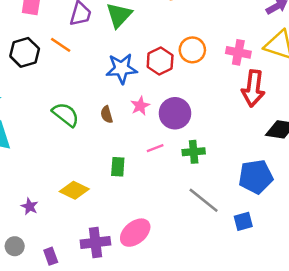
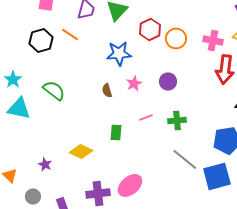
red hexagon: (160, 61) -> (150, 29), moved
purple circle: (175, 113) -> (168, 81), moved, size x0.7
green semicircle: (66, 115) -> (54, 90), moved
blue square: (243, 221) -> (217, 176), size x1.8

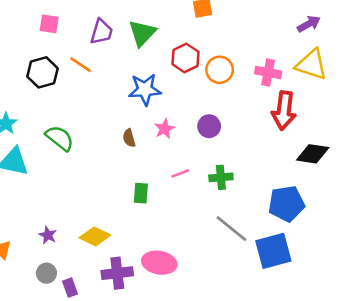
yellow diamond: (81, 151) -> (95, 236), moved
pink ellipse: (130, 185) -> (159, 263), turned 50
gray circle: (33, 196) -> (46, 273), moved

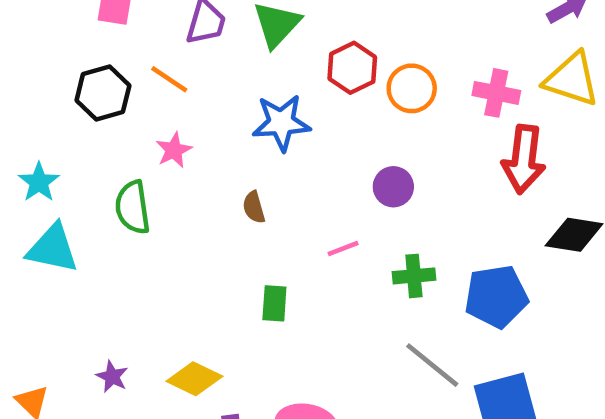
pink star: (165, 129) -> (174, 150), moved
green semicircle: (60, 138) -> (133, 207), turned -136
pink line: (180, 173) -> (343, 248), moved
blue pentagon: (286, 204) -> (496, 296), moved

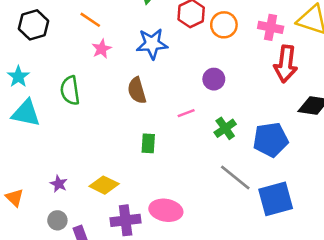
black hexagon: (103, 93) -> (33, 25), moved
pink star: (174, 150) -> (102, 49), moved
brown semicircle: (254, 207) -> (137, 90), size x1.5
green cross: (414, 276) -> (225, 128), turned -30

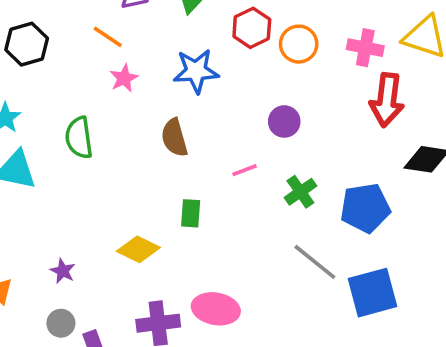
yellow diamond: (104, 185) -> (138, 249), moved

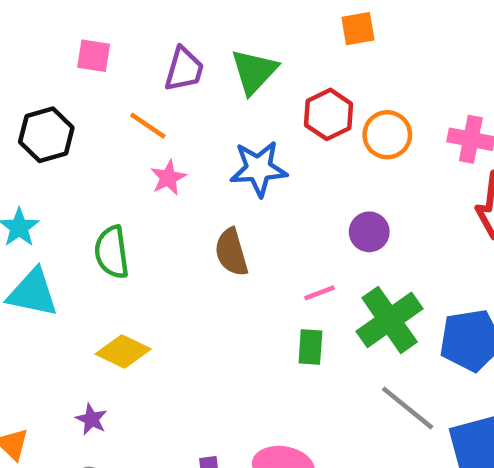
green cross: (300, 192) -> (390, 320), size x1.6
green rectangle: (191, 213) -> (310, 347), moved
yellow diamond: (138, 249) -> (123, 352), moved

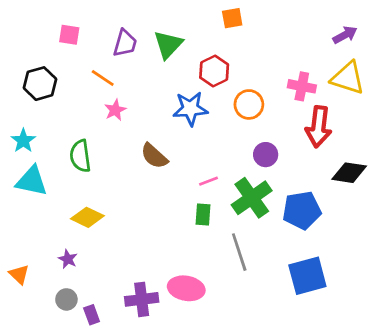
orange circle: (387, 135) -> (249, 104), moved
blue star: (259, 169) -> (190, 109), moved
purple circle: (369, 232) -> (266, 155), moved
brown semicircle: (231, 252) -> (154, 156), turned -32
gray line: (408, 408) -> (239, 252), moved, turned 33

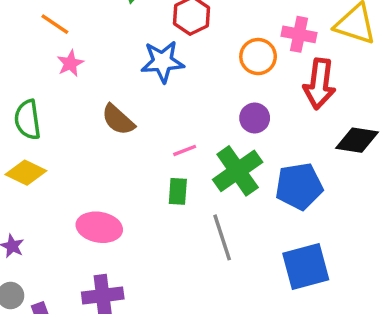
orange circle: (249, 104) -> (258, 57), moved
yellow diamond: (87, 217) -> (26, 173), moved
pink ellipse: (186, 288) -> (99, 227), moved

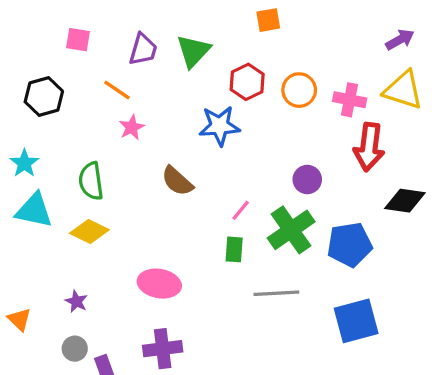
orange circle: (258, 57) -> (299, 90), moved
pink line: (185, 150) -> (241, 210), turned -30
gray line: (222, 237) -> (276, 293), turned -75

